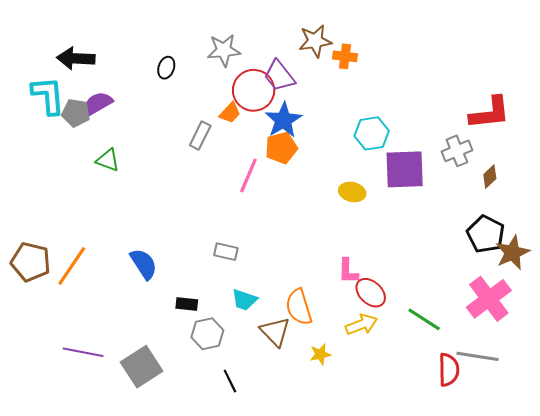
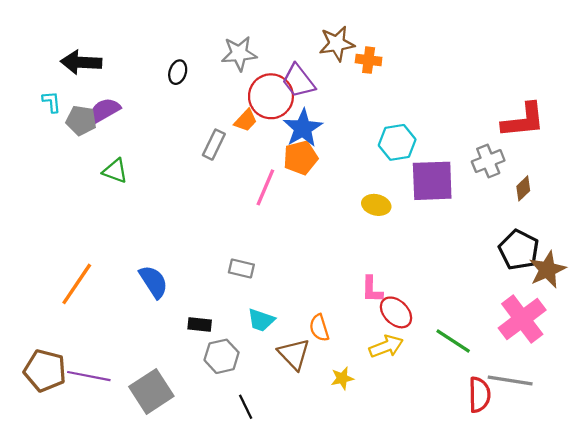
cyan L-shape: (48, 95) -> (52, 102), size x0.5
brown pentagon: (31, 262) -> (45, 371), moved
orange semicircle: (299, 307) -> (319, 328), size x0.7

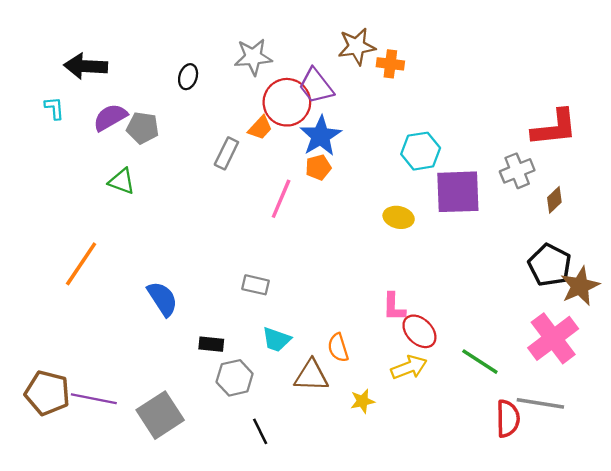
gray pentagon: (81, 120) -> (143, 128), moved
orange pentagon: (301, 158) -> (318, 167), size x0.7
orange line: (77, 284) -> (81, 264), moved
brown triangle: (294, 354) -> (311, 376), turned -44

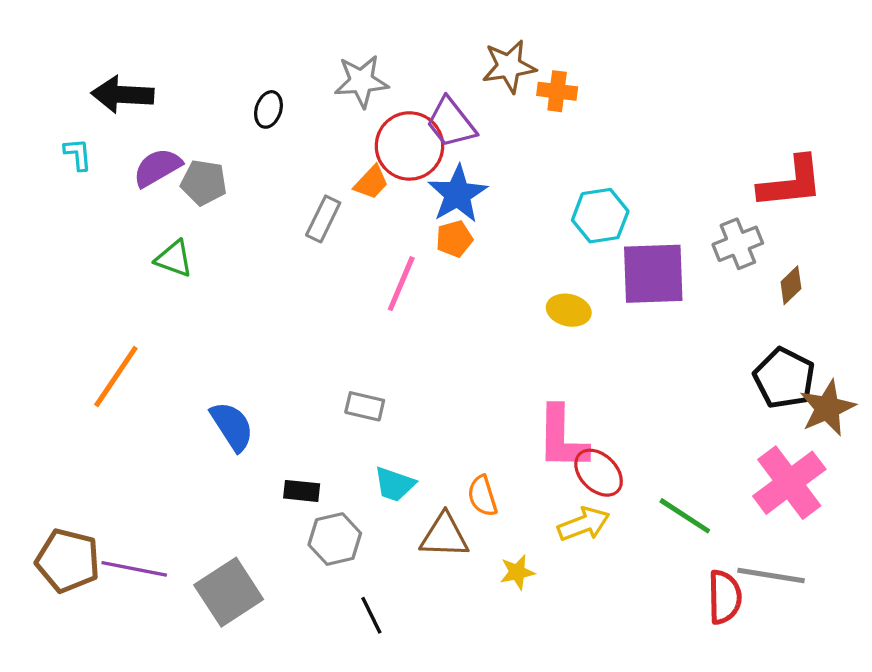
pink L-shape: (394, 307) -> (562, 438), size x1.6

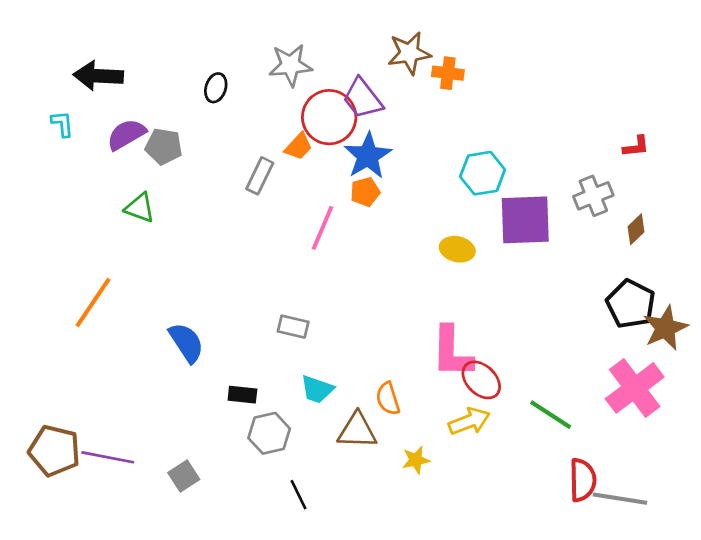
red L-shape: (791, 182) -> (636, 146), size x0.5
gray line: (771, 576) -> (620, 499), moved
gray square: (229, 592) -> (184, 476), size x0.6

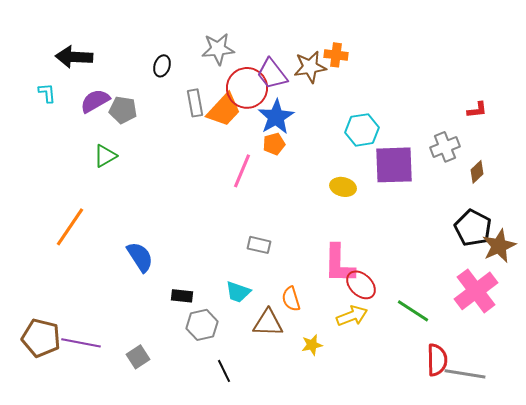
brown star: (409, 53) -> (310, 67), moved
orange trapezoid: (298, 146) -> (224, 110), size x1.6
gray rectangle: (260, 176) -> (195, 103), moved, turned -36
green triangle: (140, 208) -> (105, 156), turned -50
gray rectangle: (293, 327) -> (259, 245), moved

